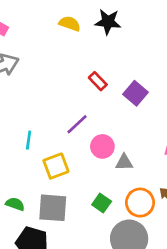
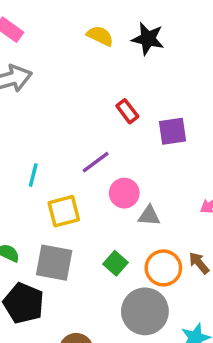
purple square: (135, 93) -> (173, 131), turned 35

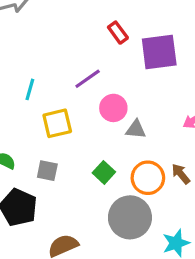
purple square: (173, 131) -> (159, 52), size x1.4
gray square: (54, 263) -> (47, 171), size x0.6

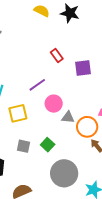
purple square: (159, 52) -> (83, 68), size x0.7
gray square: (47, 171) -> (24, 146), moved
orange circle: (148, 178) -> (87, 127), moved

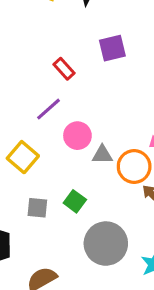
red rectangle: (57, 55) -> (64, 69), moved
purple square: (83, 68) -> (112, 48), moved
yellow square: (18, 113) -> (23, 157), turned -30

